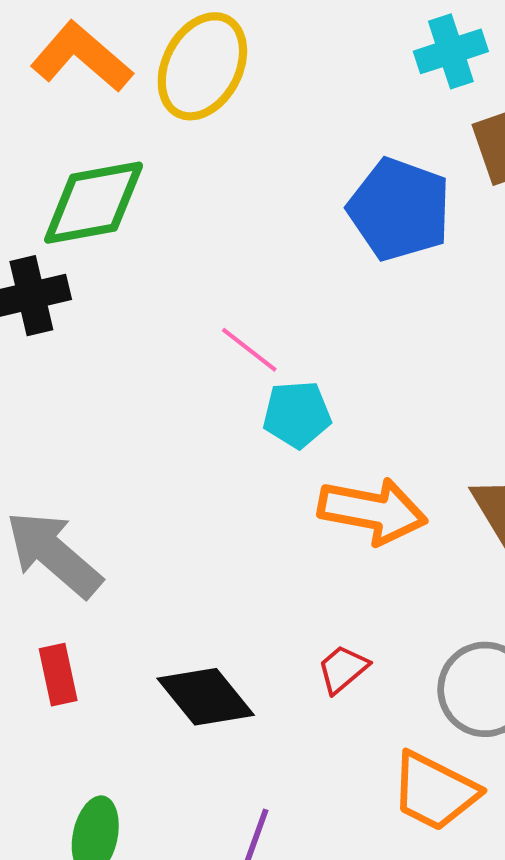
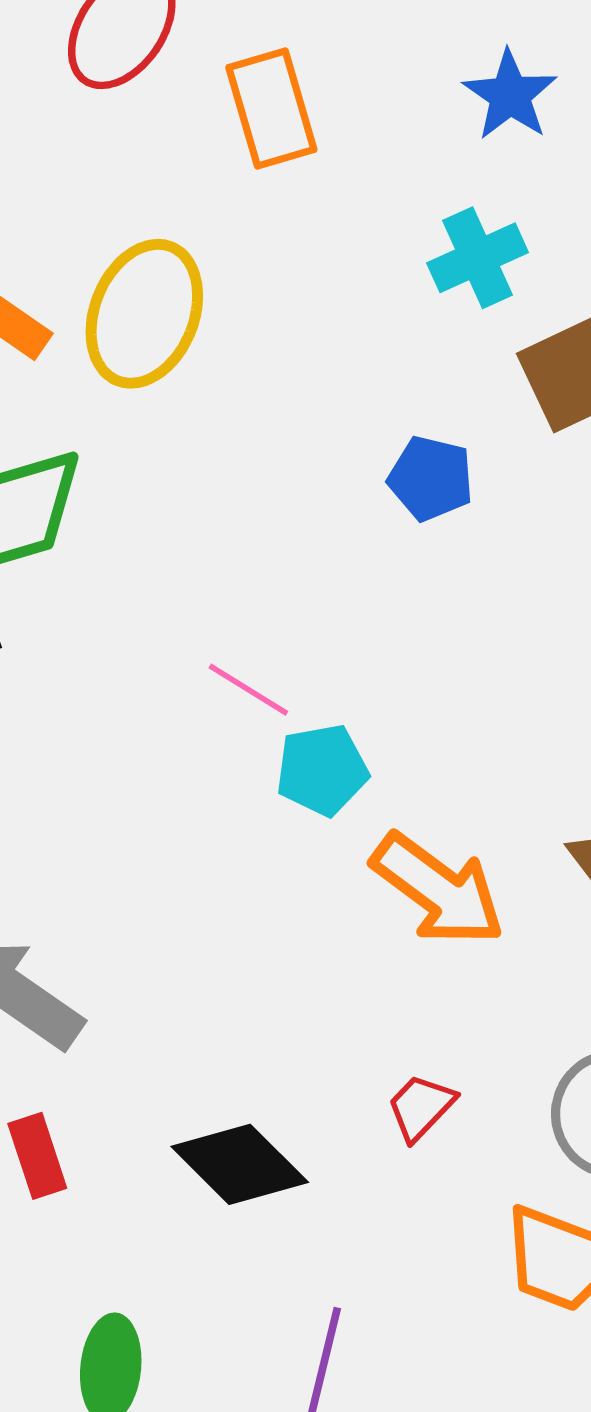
blue pentagon: (399, 209) -> (431, 478), size x0.6
orange arrow: (372, 511) -> (438, 890), turned 32

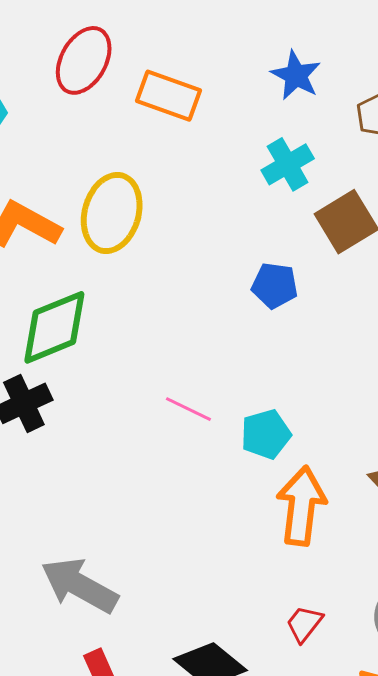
orange rectangle: (271, 108) -> (169, 96), turned -48
cyan pentagon: (322, 770) -> (266, 434), moved
orange arrow: (438, 890) -> (301, 506), turned -114

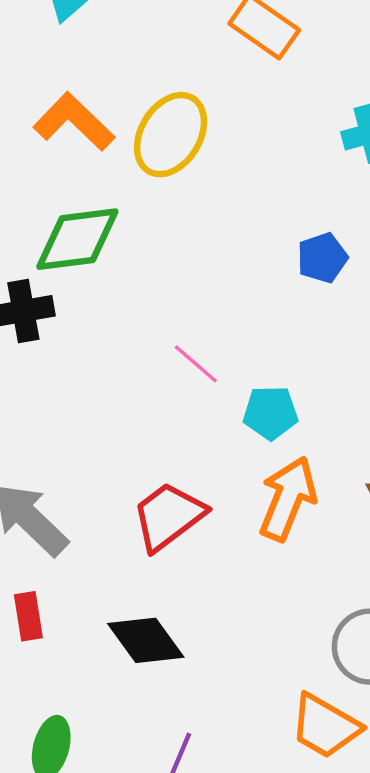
blue pentagon: (275, 285) -> (322, 258), turned 30
red trapezoid: (304, 624) -> (169, 516), moved, size x1.8

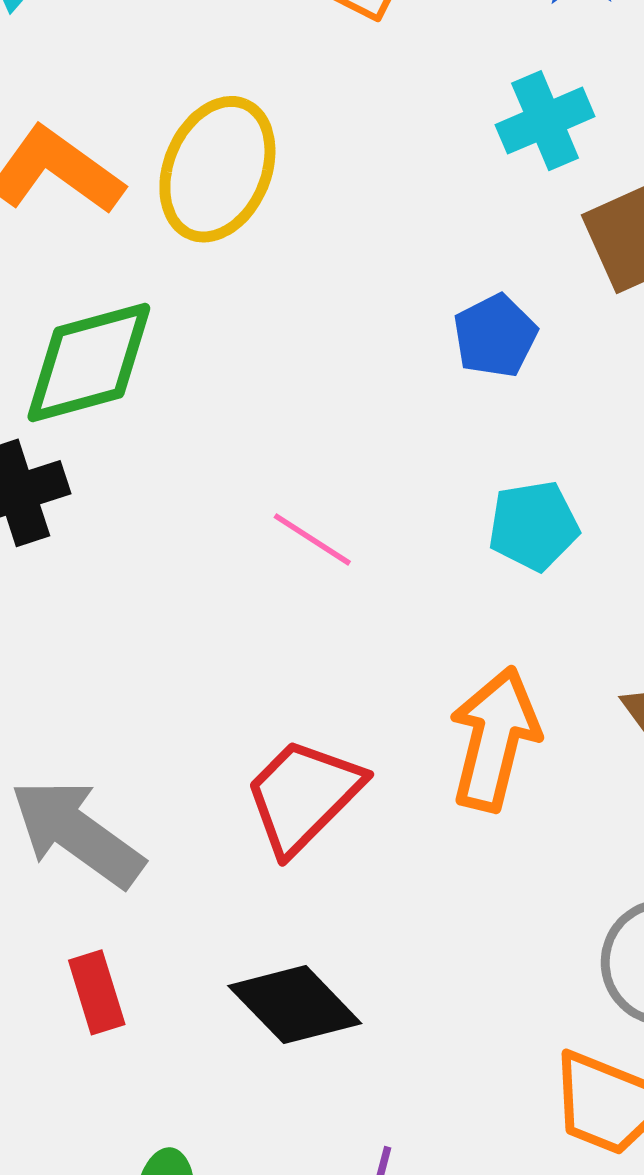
cyan pentagon: (270, 413) -> (534, 526), moved

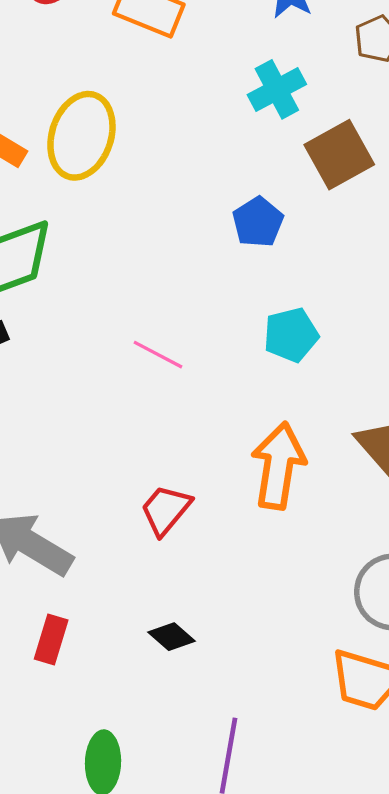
red trapezoid: (303, 796) -> (166, 510), size x0.7
red rectangle: (97, 992) -> (51, 640), turned 39
black diamond: (295, 1005) -> (172, 637), size x0.6

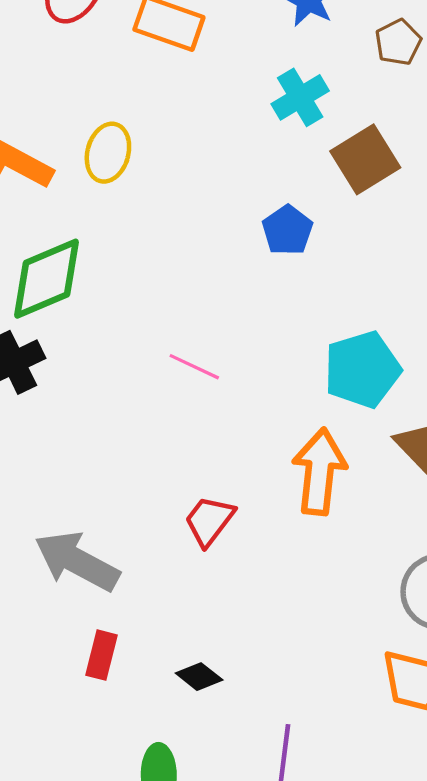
yellow ellipse: (81, 136) -> (108, 153), size x0.7
cyan pentagon: (291, 335) -> (362, 370), moved, size x1.4
black diamond: (172, 637) -> (199, 677), moved

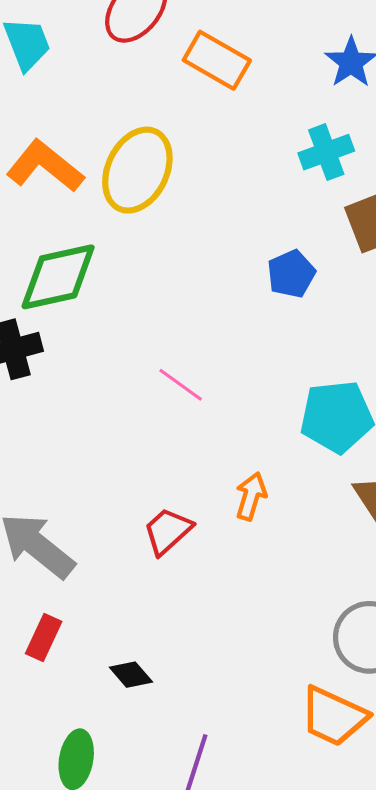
yellow ellipse: (108, 153) -> (137, 170), size x1.5
orange arrow: (319, 472) -> (251, 496), moved, size x0.6

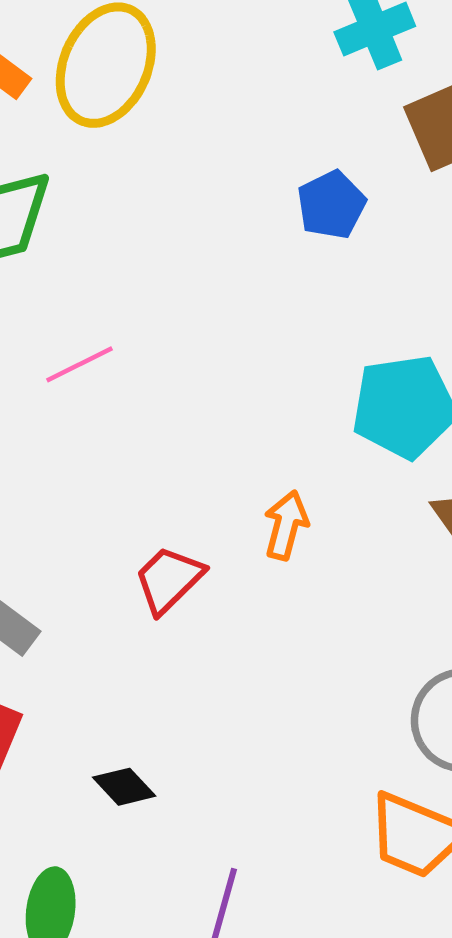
pink line: (181, 385) -> (80, 364), moved, turned -60

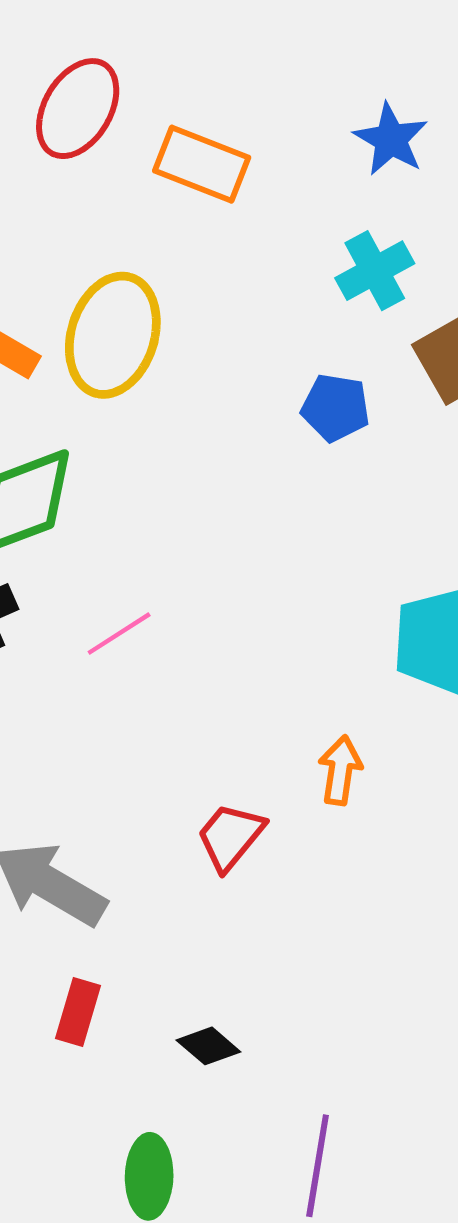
blue pentagon: (331, 205) -> (336, 408), moved, turned -30

